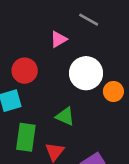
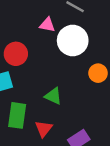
pink triangle: (59, 39) -> (47, 25), turned 42
white circle: (86, 73) -> (73, 40), moved

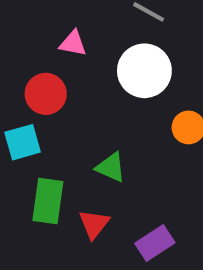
pink triangle: (47, 25) -> (73, 43), moved

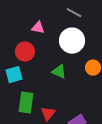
green triangle: (111, 167) -> (59, 72), moved

